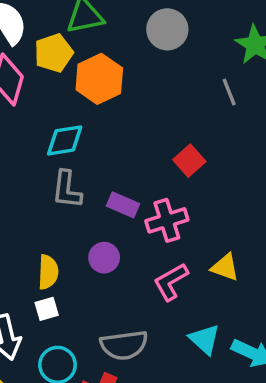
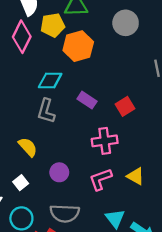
purple rectangle: (123, 205) -> (87, 100), moved
purple circle: (104, 258) -> (59, 172), moved
yellow semicircle: (48, 272) -> (28, 147), moved, turned -55
white square: (47, 309) -> (21, 183), turned -32

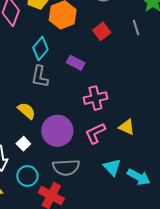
cyan diamond: (50, 80) -> (40, 49), turned -45
red square: (125, 106) -> (102, 31), moved
purple circle: (59, 172) -> (57, 131), size x1.8

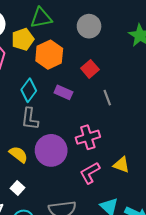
gray line: (136, 28) -> (107, 98), moved
purple rectangle: (76, 63) -> (63, 92), moved
purple circle: (57, 131) -> (51, 150), moved

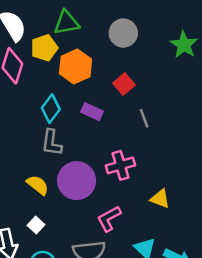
pink L-shape: (90, 173) -> (109, 219), moved

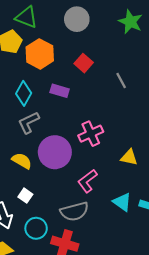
green triangle: (66, 23) -> (26, 17), turned 40
gray line: (144, 118) -> (121, 81), moved
gray L-shape: (52, 143) -> (29, 123), turned 65

